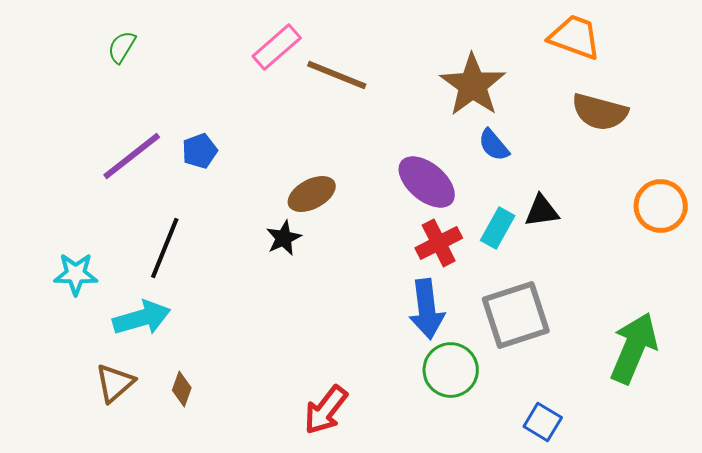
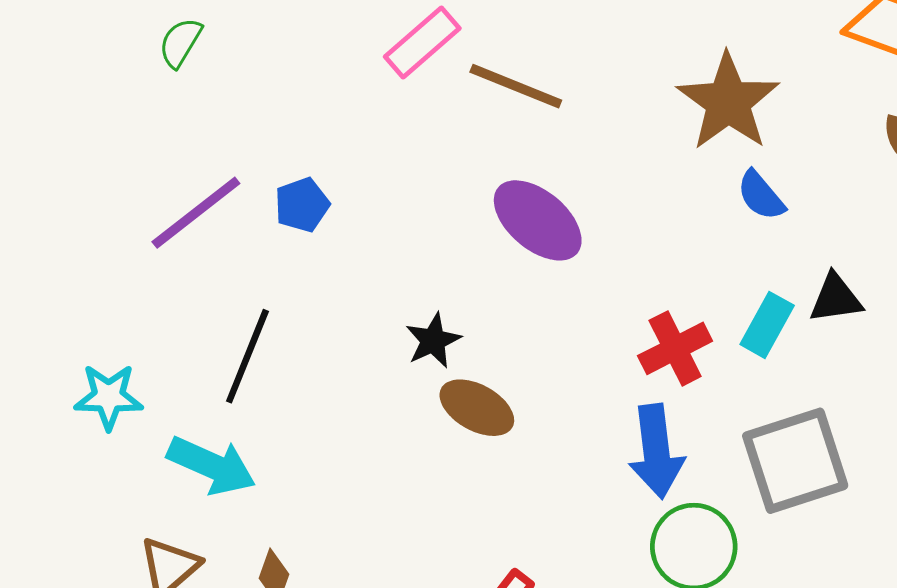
purple ellipse: (427, 182) -> (538, 220), moved
brown ellipse: (312, 194) -> (477, 408), moved, turned 57
cyan arrow: (142, 318) -> (212, 465), turned 40

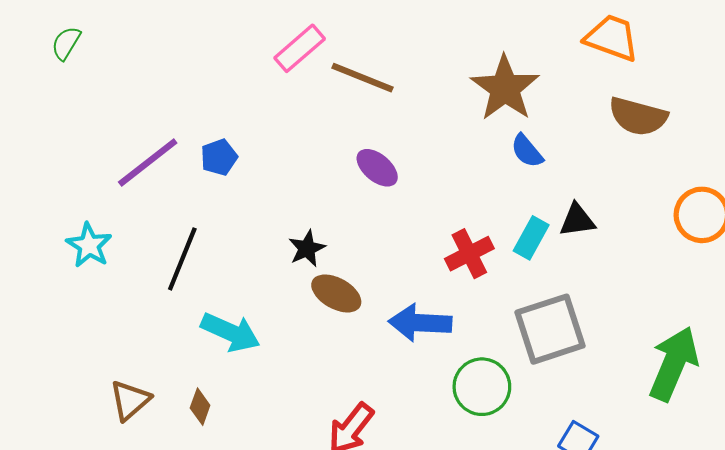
green semicircle: (180, 43) -> (66, 43), moved
purple ellipse: (538, 220) -> (377, 168), size x0.7
cyan star: (109, 397) -> (89, 245), moved, turned 30
blue arrow: (656, 451) -> (420, 323), moved, turned 100
cyan arrow: (212, 465) -> (230, 332), moved

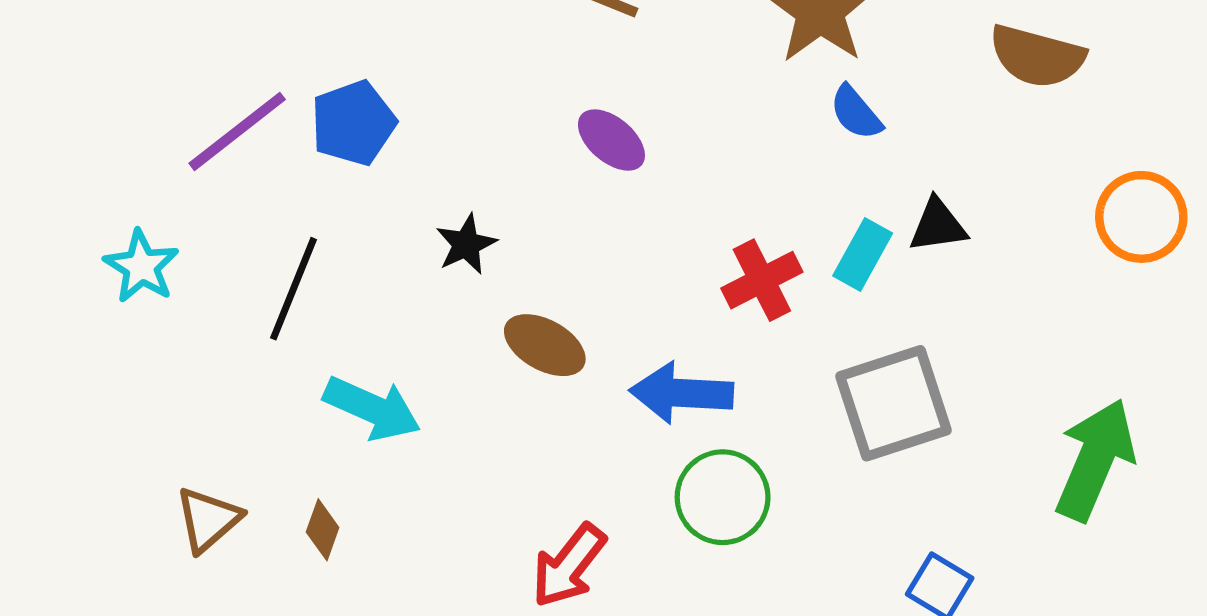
blue pentagon: (219, 157) -> (353, 123), size x1.4
black star: (307, 248) -> (466, 244), moved
green circle: (482, 387) -> (723, 497), moved

